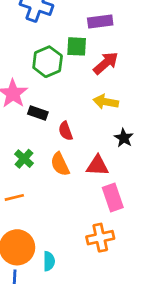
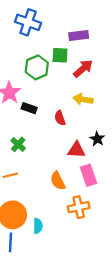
red semicircle: (66, 131) -> (60, 118), moved
black star: (124, 138) -> (97, 139), moved
orange semicircle: (60, 164) -> (58, 181), moved

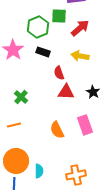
black rectangle: (29, 108) -> (43, 52), moved
red triangle: (76, 150) -> (66, 92), moved
orange cross: (79, 207) -> (76, 175), moved

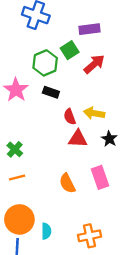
green square: (59, 16) -> (70, 50), turned -35
yellow arrow: (80, 56) -> (94, 113), moved
green cross: (21, 97) -> (15, 149), moved

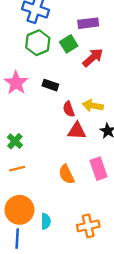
green hexagon: (45, 63) -> (38, 43), moved

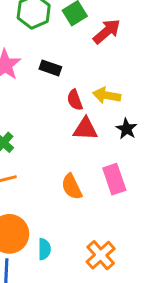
orange cross: (88, 226) -> (101, 255), turned -30

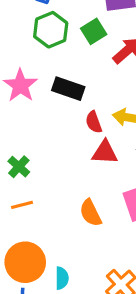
black rectangle: (50, 68) -> (68, 89), size x1.4

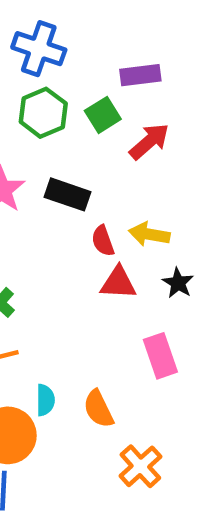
orange semicircle: (90, 213) -> (98, 409), moved
cyan semicircle: (62, 278) -> (45, 400), moved

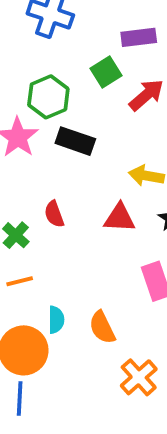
green hexagon: (43, 113) -> (48, 97), moved
red semicircle: (103, 241) -> (54, 214), moved

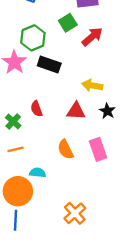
cyan semicircle: (56, 320) -> (38, 173), turned -84
orange semicircle: (102, 327) -> (65, 149), moved
orange cross: (139, 377) -> (75, 213), moved

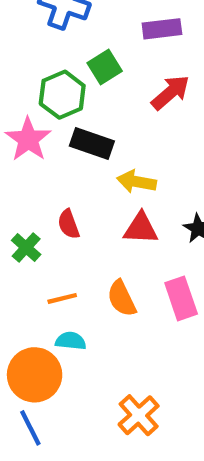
green square: (68, 23) -> (105, 67), moved
yellow arrow: (92, 85) -> (136, 182), moved
orange line: (16, 149) -> (62, 298), moved
blue line: (16, 220) -> (30, 428), turned -30

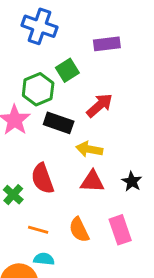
red arrow: (170, 93) -> (100, 105), moved
red semicircle: (69, 224) -> (42, 179), size x1.5
orange line: (62, 298) -> (38, 230), turned 30

